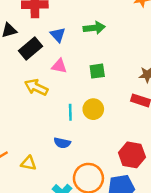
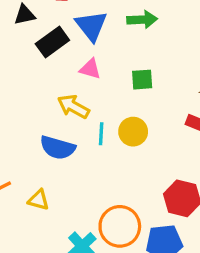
blue triangle: (58, 35) -> (91, 26), size x1.5
yellow arrow: (36, 87) -> (73, 107), moved
blue semicircle: (62, 143) -> (58, 148), moved, size x1.5

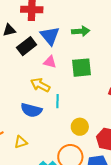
green square: (142, 80) -> (81, 68), size x1.5
yellow circle: (133, 132) -> (80, 127), moved
yellow triangle: (39, 200) -> (21, 142), turned -32

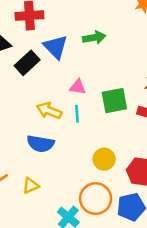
pink triangle: (50, 62) -> (78, 87), moved
green square: (81, 68) -> (114, 101), moved
cyan line: (58, 101) -> (77, 114), moved

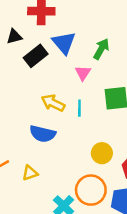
green arrow: (94, 38) -> (101, 49), moved, turned -55
pink triangle: (78, 87) -> (83, 73), moved, turned 49

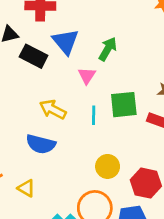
black rectangle: (36, 56) -> (34, 56), turned 65
cyan line: (79, 108) -> (94, 115), moved
yellow triangle: (30, 173) -> (26, 188), turned 49

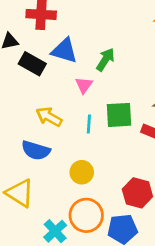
blue triangle: (66, 42) -> (64, 51), turned -36
yellow circle: (108, 166) -> (82, 172), moved
yellow triangle: (26, 188) -> (20, 193), size x1.6

